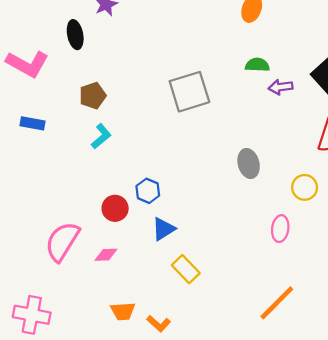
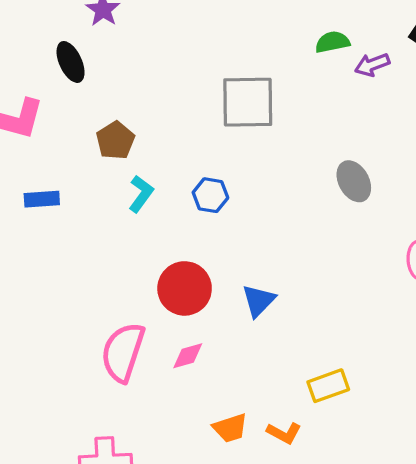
gray square: (189, 92) -> (248, 102), turned 30
blue hexagon: (148, 191) -> (210, 195), moved
red circle: (115, 208) -> (185, 288), size x1.4
yellow rectangle: (186, 269) -> (328, 386), moved, turned -52

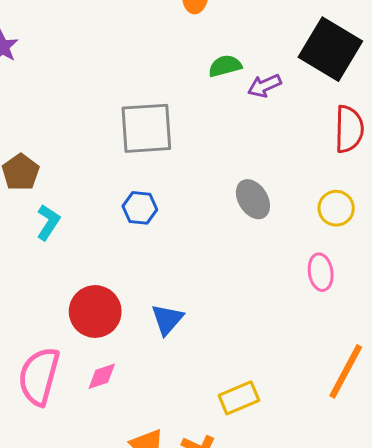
blue hexagon: (210, 195) -> (140, 208), moved

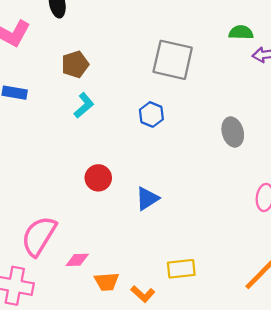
red circle: (95, 312) -> (98, 178), size x0.7
pink semicircle: (39, 376) -> (39, 236), moved
pink diamond: (102, 376) -> (77, 260), moved

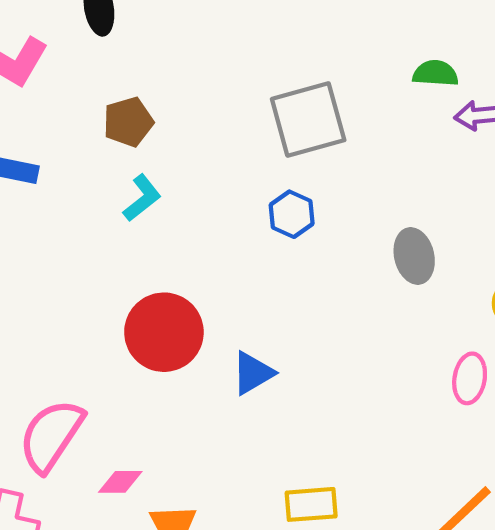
gray square: (173, 60) -> (308, 120), turned -30
blue hexagon: (151, 114) -> (292, 214), moved
red circle: (98, 178) -> (164, 332), size x1.6

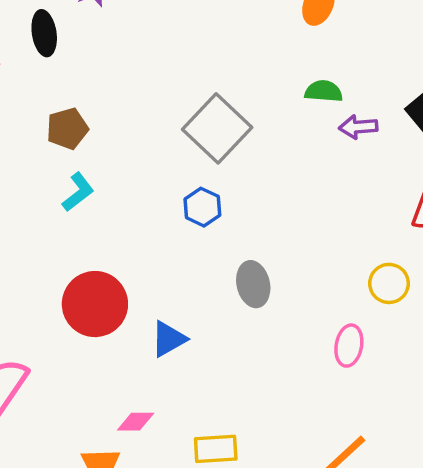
gray square: (308, 120) -> (217, 128), turned -32
gray ellipse: (414, 256) -> (253, 284), moved
pink diamond: (120, 482) -> (136, 422), moved

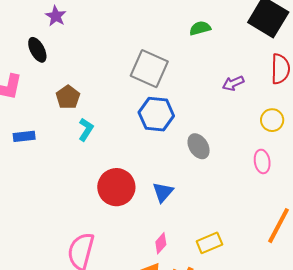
purple arrow: (358, 127) -> (233, 83), moved
blue hexagon: (202, 207) -> (156, 114), size x1.6
pink diamond: (136, 422) -> (161, 243), turned -30

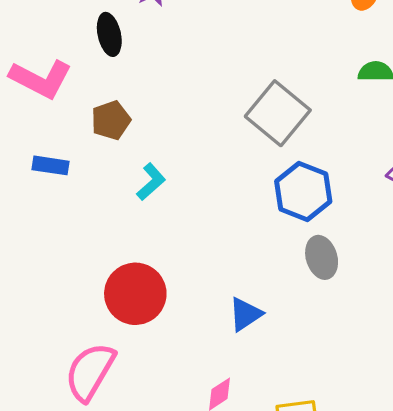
brown pentagon: (68, 97) -> (111, 120), moved
blue hexagon: (156, 114) -> (303, 191), moved
red circle: (116, 187) -> (135, 294), moved

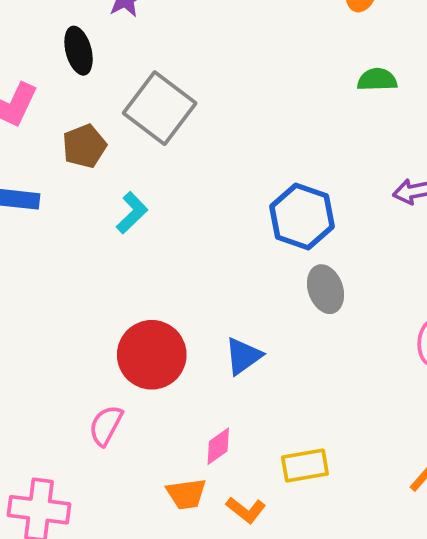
gray square: (278, 113) -> (160, 108), moved
red circle: (135, 294) -> (152, 355), moved
pink semicircle: (90, 372) -> (106, 425), moved, size x0.6

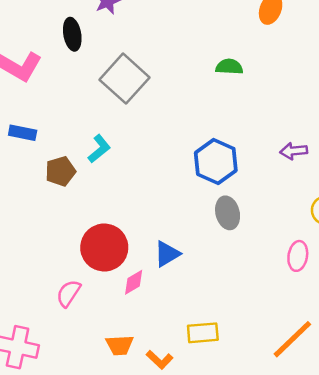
green semicircle: (377, 80) -> (229, 67), moved
brown pentagon: (84, 146) -> (60, 171), moved
pink diamond: (218, 446) -> (134, 282), moved

